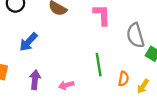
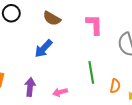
blue arrow: (28, 42) -> (43, 49), moved

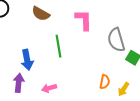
blue arrow: (43, 49) -> (27, 60), moved, turned -54
green line: (91, 72) -> (59, 46), moved

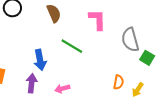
brown semicircle: (41, 14) -> (54, 13), turned -144
green line: (59, 46) -> (72, 46), turned -50

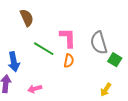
pink L-shape: (97, 20) -> (68, 38), moved
orange semicircle: (119, 82) -> (69, 61), moved

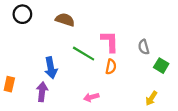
brown semicircle: (27, 18) -> (65, 20), turned -48
gray semicircle: (99, 43) -> (144, 47), size x0.6
pink arrow: (35, 89) -> (91, 97), moved

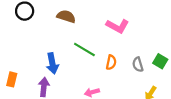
pink L-shape: (110, 42) -> (118, 26), moved, turned 120
gray semicircle: (144, 47) -> (138, 64), moved

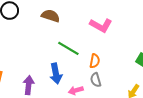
blue arrow: (52, 63) -> (56, 74), moved
gray semicircle: (138, 64) -> (96, 80), moved

